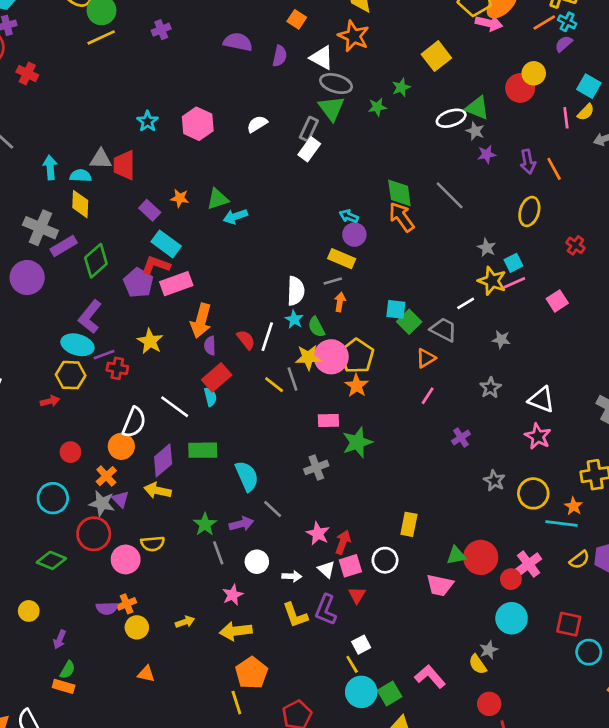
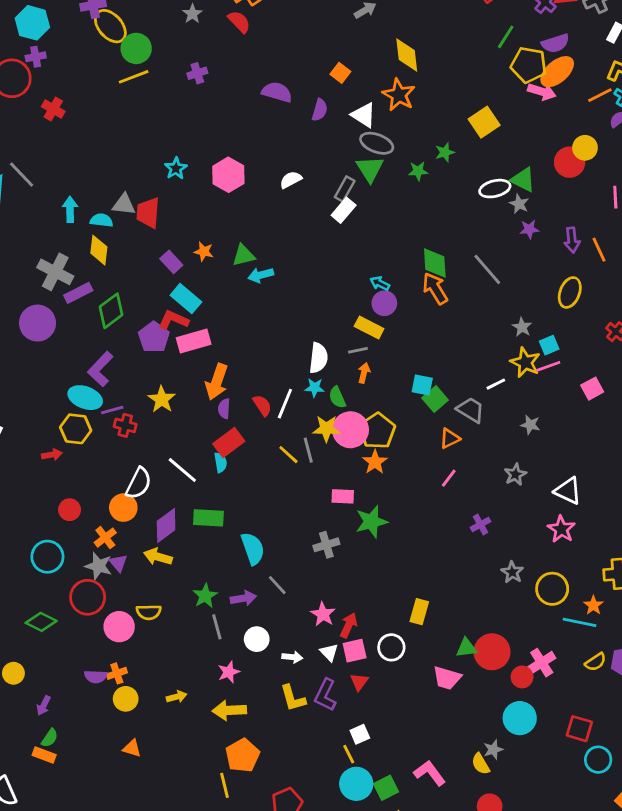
cyan star: (294, 319) -> (315, 388), turned -30

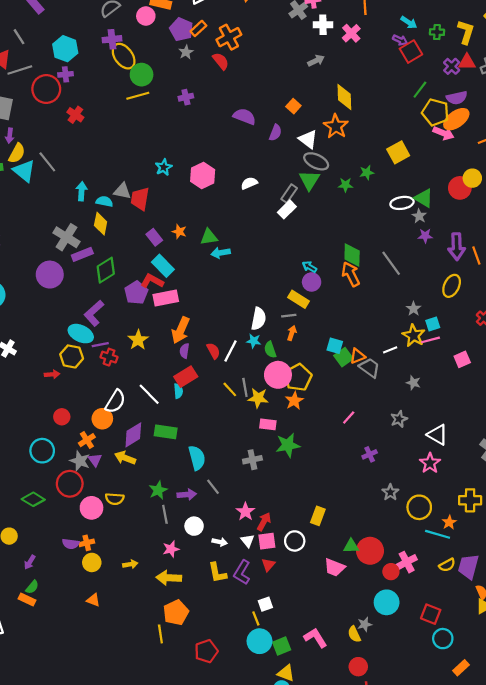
purple arrow: (572, 240) -> (457, 247), size x1.4
yellow star: (326, 429) -> (258, 398), moved
orange triangle: (450, 438) -> (358, 356), moved

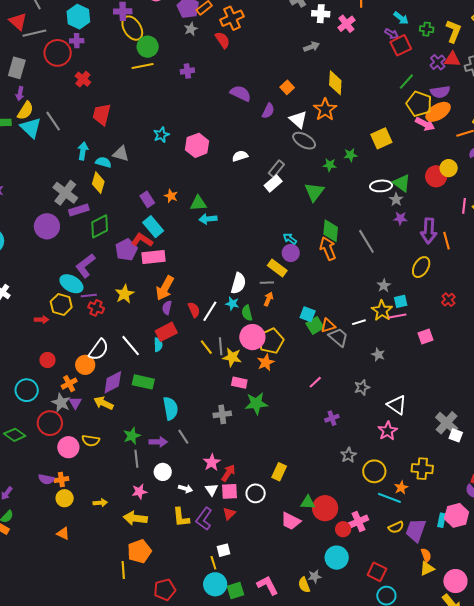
green triangle: (309, 180) -> (314, 192), moved
red trapezoid: (140, 199) -> (102, 114), moved

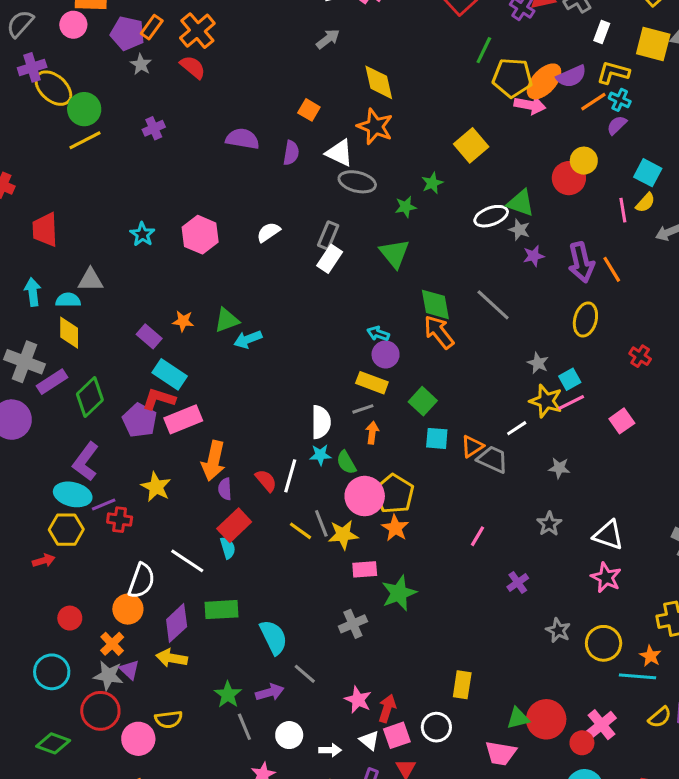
purple semicircle: (440, 92) -> (571, 76), moved
green square: (315, 325) -> (423, 401), moved

